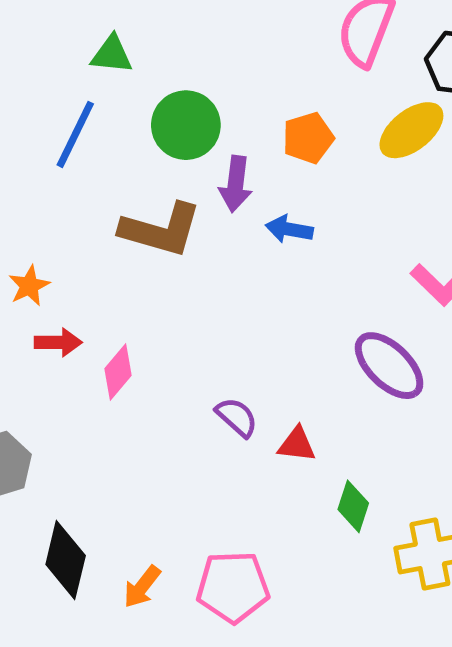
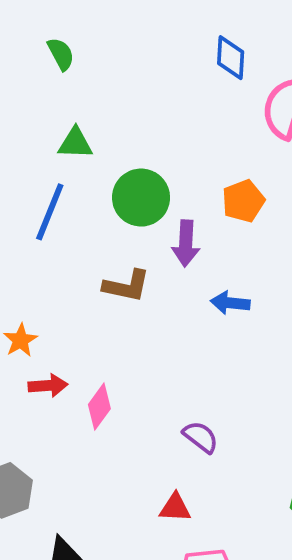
blue arrow: (289, 229) -> (230, 303), moved
brown L-shape: (161, 230) -> (126, 286), size x0.7
red triangle: (297, 444) -> (175, 508), moved

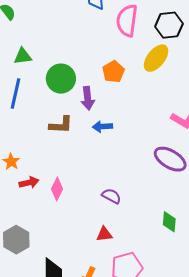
blue arrow: (230, 303) -> (102, 127), moved

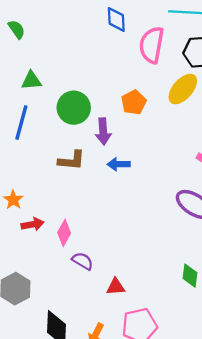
purple semicircle: (111, 196) -> (83, 261), moved

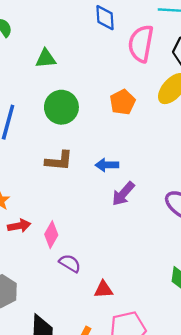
green triangle: (31, 81) -> (46, 59), moved
purple arrow: (103, 131) -> (123, 194), moved, turned 45

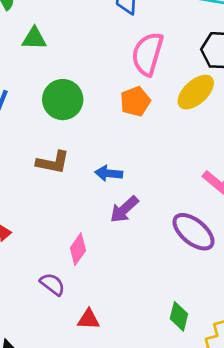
pink semicircle: (141, 44) -> (147, 54), moved
green triangle: (46, 59) -> (34, 39), moved
pink diamond: (51, 235) -> (78, 249), moved

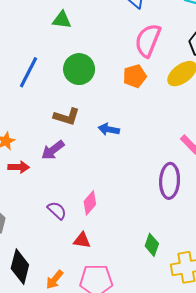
purple arrow: (124, 209) -> (53, 150), moved
purple ellipse: (193, 232) -> (170, 181), turned 48
pink diamond: (78, 249) -> (90, 203), moved

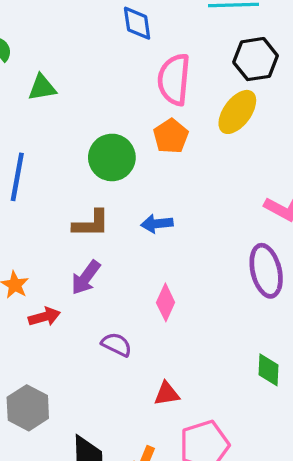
green circle: (79, 69) -> (112, 157), moved
pink diamond: (90, 203) -> (166, 302), moved
purple semicircle: (57, 210) -> (117, 345), moved

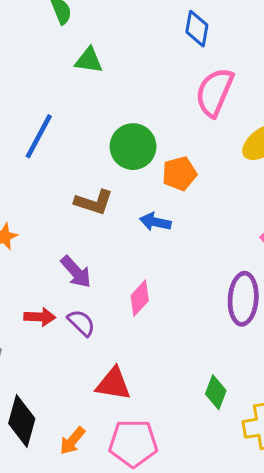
orange pentagon: (171, 136) -> (179, 174), moved
purple arrow: (86, 278) -> (76, 272), moved, turned -96
red arrow: (44, 317) -> (40, 317), moved
red triangle: (167, 394) -> (113, 384), size x1.4

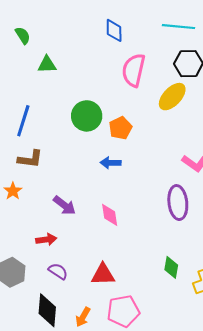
brown L-shape: (94, 202) -> (30, 159), moved
pink diamond: (140, 298) -> (110, 215), turned -40
purple semicircle: (81, 323) -> (58, 271), moved

